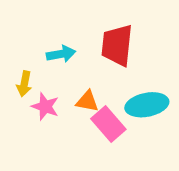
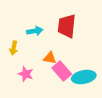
cyan ellipse: (147, 105) -> (84, 77), moved
pink star: (45, 107) -> (26, 74), moved

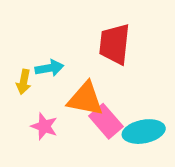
cyan arrow: (35, 31) -> (49, 68), moved
orange triangle: (50, 58) -> (85, 99), size x1.6

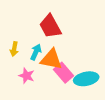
red trapezoid: (114, 44) -> (50, 26), moved, turned -35
cyan arrow: (49, 68) -> (36, 52), moved, turned -56

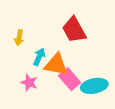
red trapezoid: (50, 26) -> (74, 30), moved
yellow arrow: (14, 49) -> (19, 38), moved

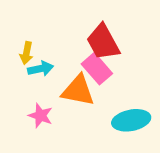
cyan arrow: (39, 57) -> (41, 69), moved, turned 54
pink rectangle: (70, 79) -> (97, 69), moved

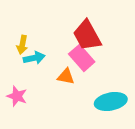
orange triangle: (78, 91) -> (66, 76), size x0.6
pink star: (41, 116) -> (17, 96), moved

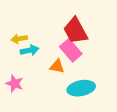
yellow arrow: (22, 45) -> (19, 39), turned 70
cyan ellipse: (111, 101) -> (81, 88), moved

